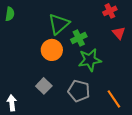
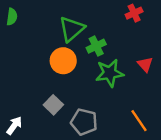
red triangle: (119, 33) -> (145, 64), moved
gray pentagon: (79, 91) -> (84, 122), moved
white arrow: (12, 103) -> (14, 126), turned 42

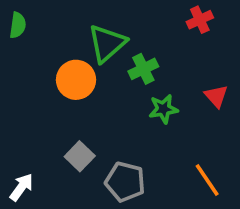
orange circle: (63, 61) -> (76, 80), moved
green star: (110, 73) -> (163, 109), size x0.7

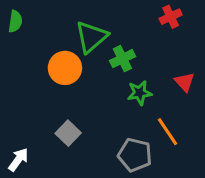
orange line: (207, 180) -> (167, 132), moved
gray pentagon: (125, 182) -> (135, 155), moved

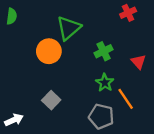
green cross: (122, 59) -> (104, 51), moved
green star: (140, 93) -> (105, 83), moved, turned -30
white arrow: (18, 160) -> (14, 120), turned 30

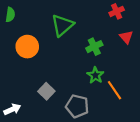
orange circle: (49, 51) -> (27, 47), moved
red triangle: (138, 62) -> (126, 37), moved
gray pentagon: (101, 116) -> (77, 106), moved

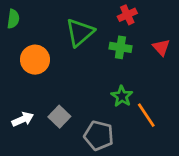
red cross: (117, 11) -> (127, 15), moved
green cross: (94, 47) -> (120, 47), moved, turned 35
white arrow: (12, 109) -> (23, 119), moved

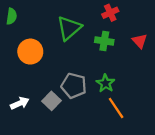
orange line: (146, 115) -> (116, 108), moved
gray pentagon: (99, 136) -> (74, 86), moved

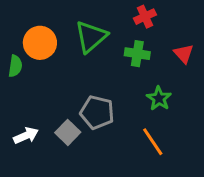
green semicircle: (12, 16) -> (15, 66), moved
orange circle: (30, 52) -> (40, 43), moved
green star: (105, 83) -> (159, 98), moved

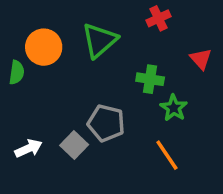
green cross: (137, 54) -> (150, 79), moved

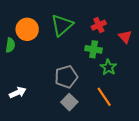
red cross: (158, 18) -> (99, 25), moved
gray pentagon: (106, 123) -> (66, 77), turned -30
gray square: (74, 145) -> (69, 102), moved

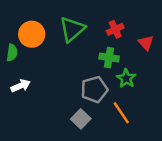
gray pentagon: (66, 77) -> (94, 89), moved
white arrow: (18, 93) -> (21, 86), moved

